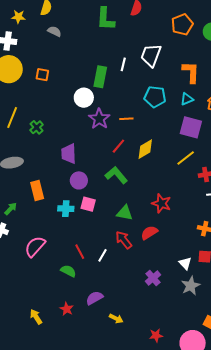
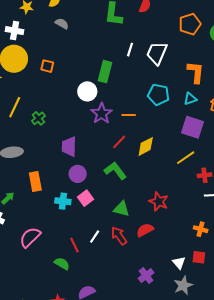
white line: (123, 64) -> (130, 50), moved
pink square: (88, 204) -> (86, 198), turned 35
white line: (103, 255) -> (95, 237), moved

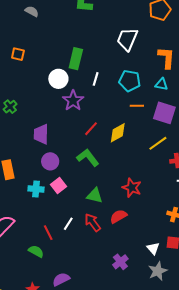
white line: (130, 50) -> (96, 79), moved
cyan triangle: (190, 99) -> (161, 84), turned 32
orange line: (129, 115) -> (137, 106), moved

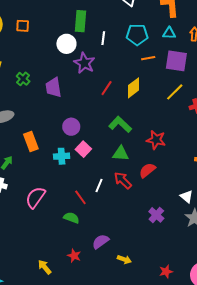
purple trapezoid: (41, 134) -> (53, 87), moved
green L-shape: (88, 158) -> (120, 124), moved

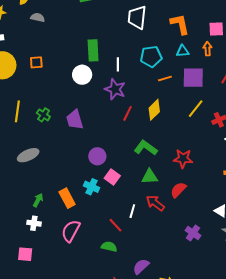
purple star: (84, 63) -> (115, 89), moved
orange rectangle: (31, 142) -> (67, 198), moved
cyan cross: (62, 156) -> (92, 187), turned 35

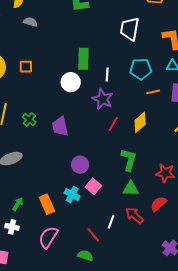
green L-shape: (146, 148) -> (129, 160), turned 65

